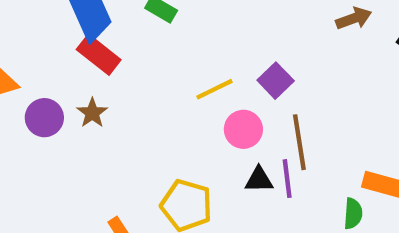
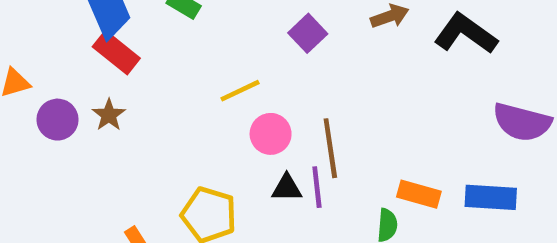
purple square: (276, 81) -> (308, 33), moved

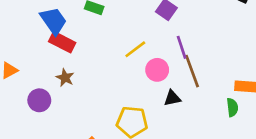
purple circle: (58, 120) -> (39, 100), moved
purple line: (317, 187) -> (182, 47), moved

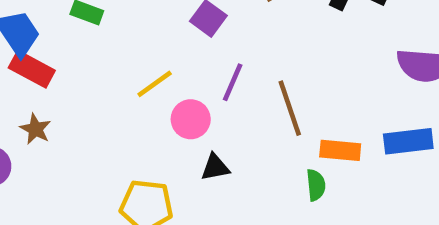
purple line: (182, 47) -> (233, 82), turned 40
brown line: (192, 71) -> (290, 108), moved

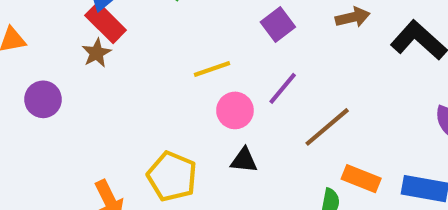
brown line: (290, 108) -> (327, 127), turned 52
brown star: (35, 129) -> (97, 53), moved

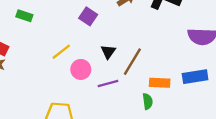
purple line: (283, 88) -> (108, 84), moved, turned 54
black triangle: (244, 160) -> (108, 52), moved, turned -42

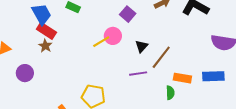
pink circle: (81, 69) -> (113, 36), moved

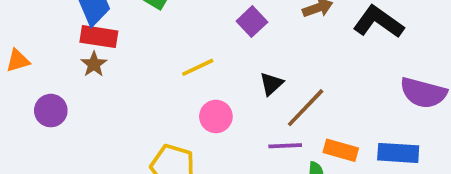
red rectangle: (46, 31) -> (99, 37), turned -30
pink circle: (113, 36) -> (216, 116), moved
purple line: (138, 74) -> (285, 146), moved

